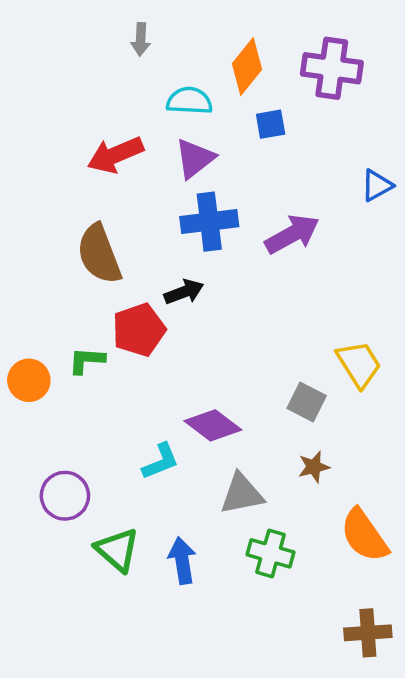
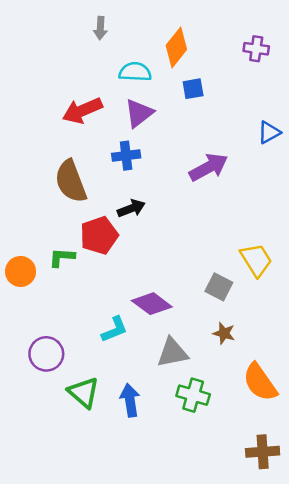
purple cross: (332, 68) -> (256, 49), moved, size x0.6
blue cross: (209, 222) -> (126, 156), moved, size x0.7
brown star: (314, 467) -> (224, 333), turned 30

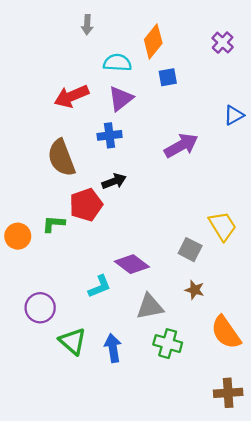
purple cross: (256, 49) -> (223, 43), turned 35

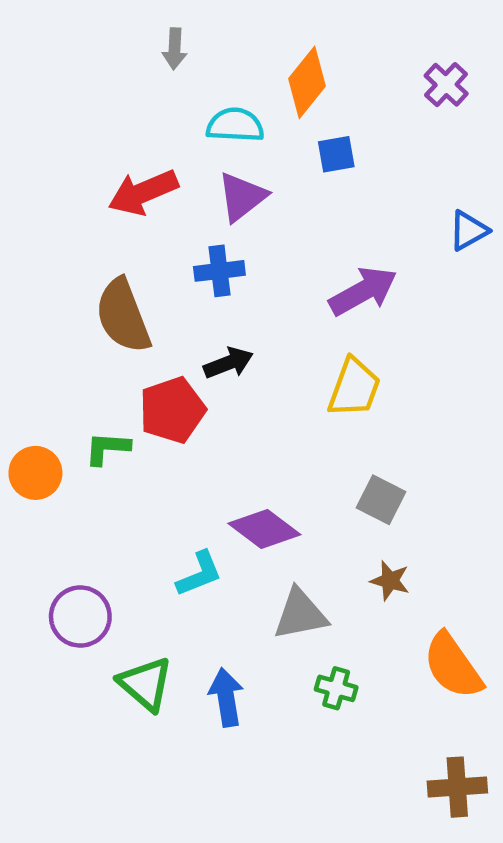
yellow trapezoid: (223, 226) -> (354, 388), moved, turned 52
green cross: (168, 344) -> (336, 688), size x0.7

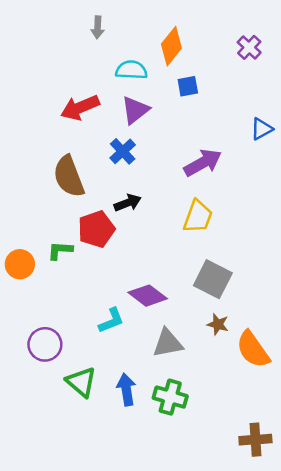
blue cross: (219, 271) -> (123, 151), turned -36
gray square: (381, 500) -> (213, 279), size x1.4
orange semicircle: (453, 666) -> (253, 349), moved
green cross: (336, 688) -> (170, 397), moved, size x1.5

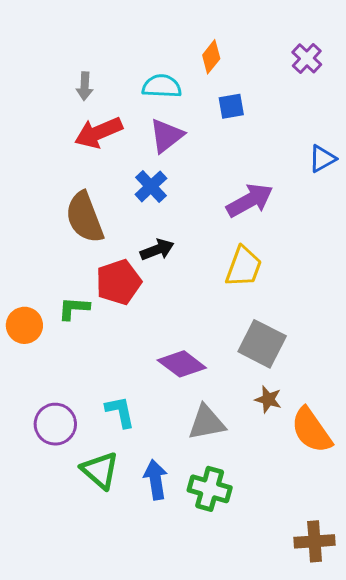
gray arrow: (98, 27) -> (85, 86), moved
orange diamond: (171, 46) -> (211, 57), size x0.7
cyan L-shape: (111, 321) -> (120, 412), moved, turned -80

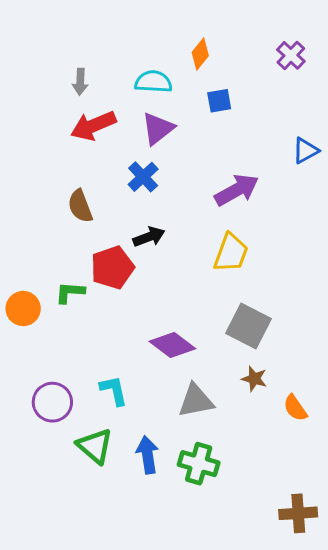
brown semicircle: (85, 217) -> (80, 206), size x0.7
orange semicircle: (311, 430) -> (295, 408), size x0.6

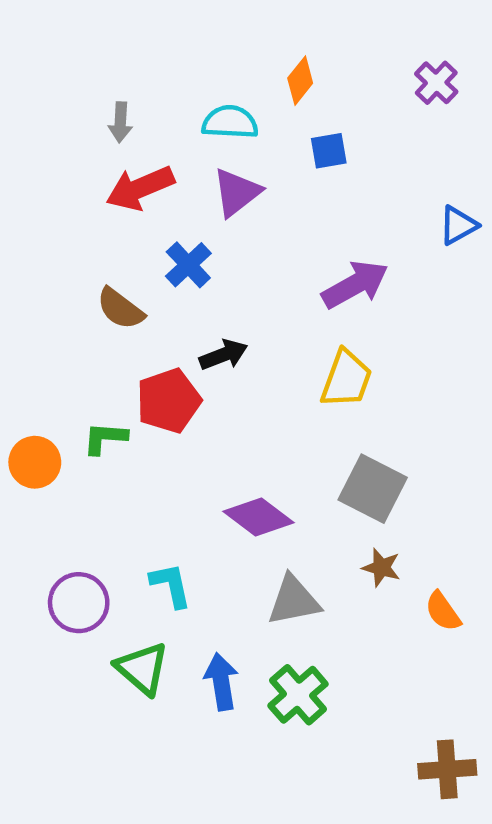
blue cross: (143, 177) -> (188, 265), moved
brown semicircle: (80, 206) -> (120, 309), turned -32
green cross: (199, 464) -> (298, 695), turned 33

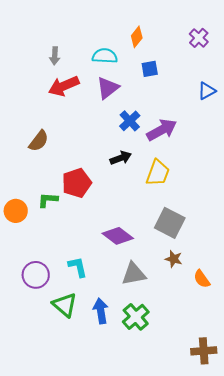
blue triangle: (458, 225) -> (207, 91), moved
blue cross: (188, 265) -> (130, 121), moved
brown semicircle: (120, 309) -> (39, 141), moved, turned -90
black arrow: (223, 355) -> (121, 158), moved

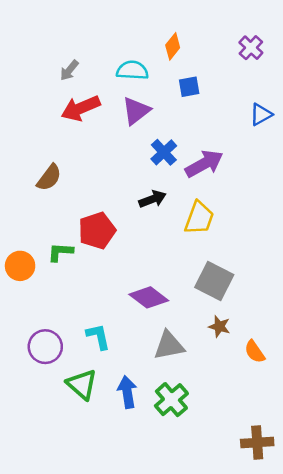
gray arrow: (55, 56) -> (69, 70), turned 36

